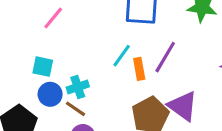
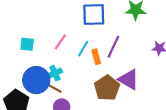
pink line: (53, 18) -> (60, 42), moved
cyan square: (43, 67) -> (27, 44), moved
blue circle: (50, 94) -> (36, 80), size x1.6

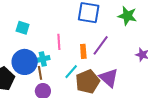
pink line: (60, 42) -> (59, 42), moved, turned -49
cyan line: (83, 49) -> (71, 72), moved
brown line: (55, 88) -> (40, 73), turned 40

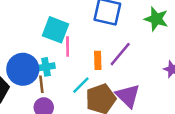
cyan square: (23, 28) -> (56, 30), moved, size x1.5

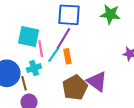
purple line: (120, 54) -> (64, 38), moved
cyan cross: (46, 67) -> (34, 68), moved
cyan line: (81, 85) -> (54, 55), moved

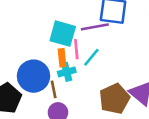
purple line: (64, 38) -> (95, 27), moved, turned 45
orange rectangle: (67, 56) -> (62, 58), moved

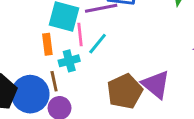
orange rectangle: (62, 58) -> (47, 44), moved
blue circle: (34, 76) -> (30, 94), moved

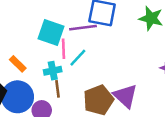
orange rectangle: (47, 44) -> (18, 64), moved, turned -42
brown line: (54, 81) -> (58, 89), moved

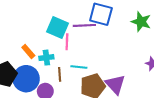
cyan line: (78, 58) -> (79, 67), moved, turned 49
cyan cross: (53, 71) -> (46, 58), moved

